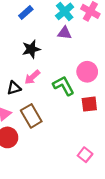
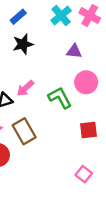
purple triangle: (65, 33) -> (74, 51), moved
black star: (31, 49) -> (23, 44), moved
red square: (89, 104) -> (89, 130), moved

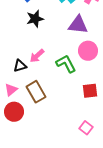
purple triangle: (74, 51) -> (78, 25), size x1.5

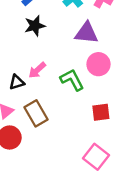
pink square: (86, 128) -> (96, 157), size x1.5

